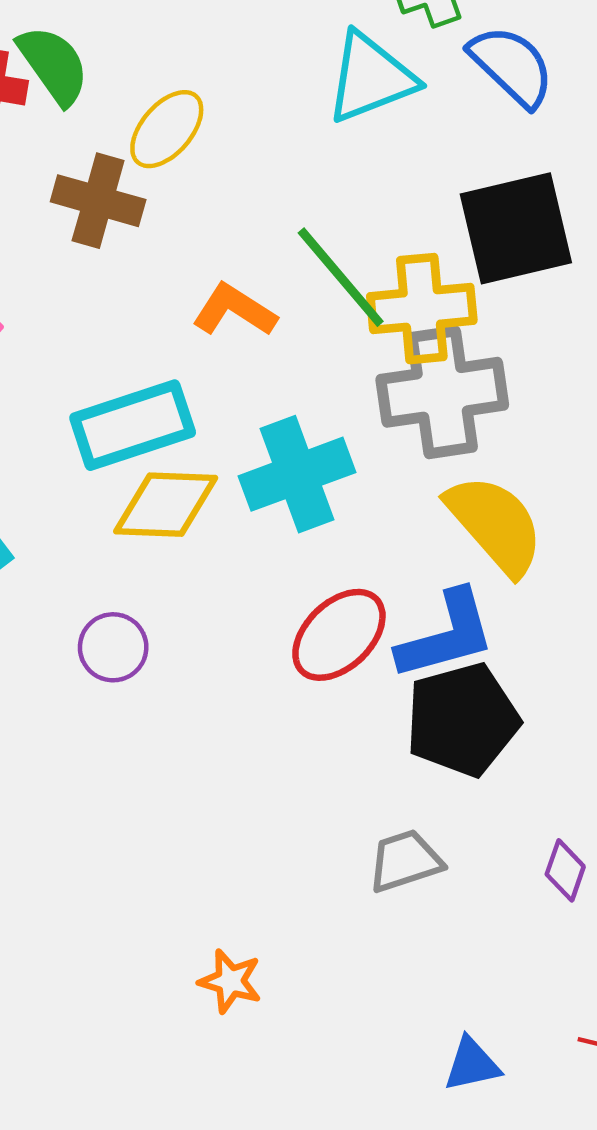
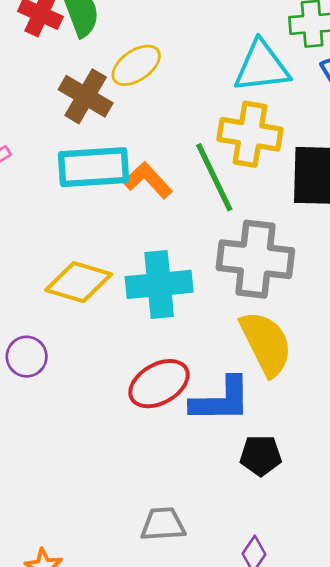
yellow cross: (422, 309) -> (250, 134), moved
cyan rectangle: (133, 425) -> (93, 167), moved
black pentagon: (462, 720) -> (261, 455), moved, size x0.6

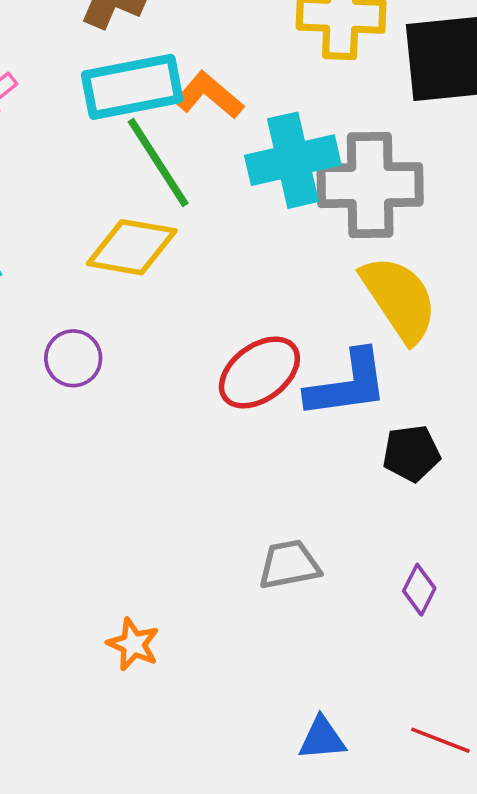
green line: (214, 177) -> (158, 163), moved
cyan cross: (159, 284) -> (293, 160), moved

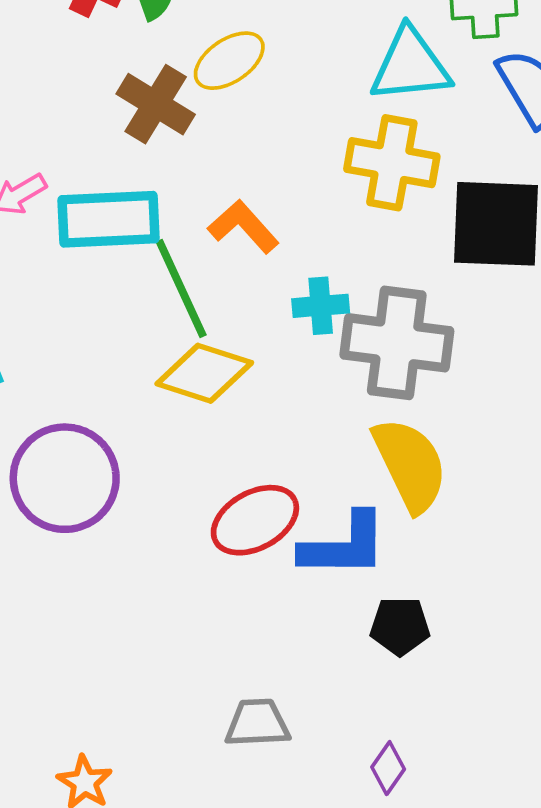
cyan rectangle: (132, 87) -> (109, 219), moved
cyan cross: (293, 160) -> (321, 306), size x0.6
yellow diamond: (132, 247) -> (204, 373), moved
purple circle: (73, 358) -> (65, 478), size x1.8

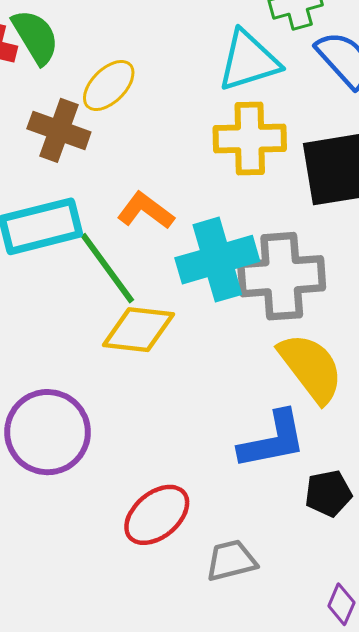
cyan cross: (321, 306) -> (217, 260), size x1.8
red ellipse: (255, 520) -> (157, 515), moved
gray trapezoid: (257, 723) -> (231, 560), moved

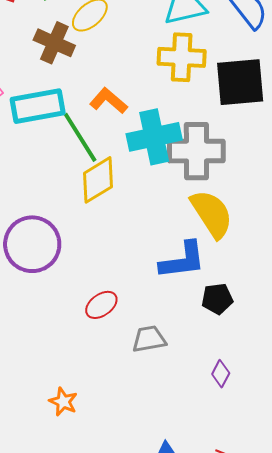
yellow diamond: (138, 330) -> (98, 180), turned -42
red ellipse: (157, 515) -> (101, 305), size x0.7

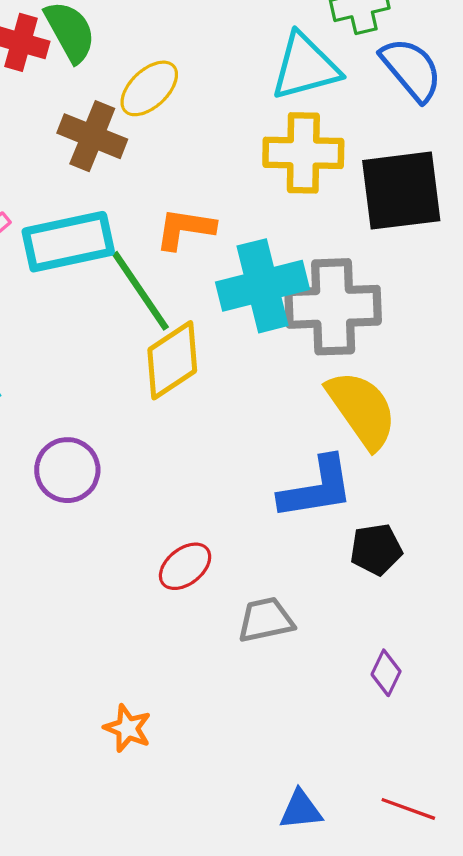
orange L-shape: (108, 101) -> (185, 229), turned -30
purple circle: (32, 244) -> (67, 470), size x0.7

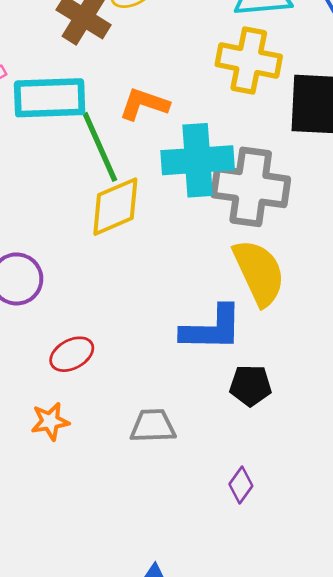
red ellipse: (185, 566) -> (72, 354), moved
orange star: (128, 728) -> (50, 421), moved, turned 30

